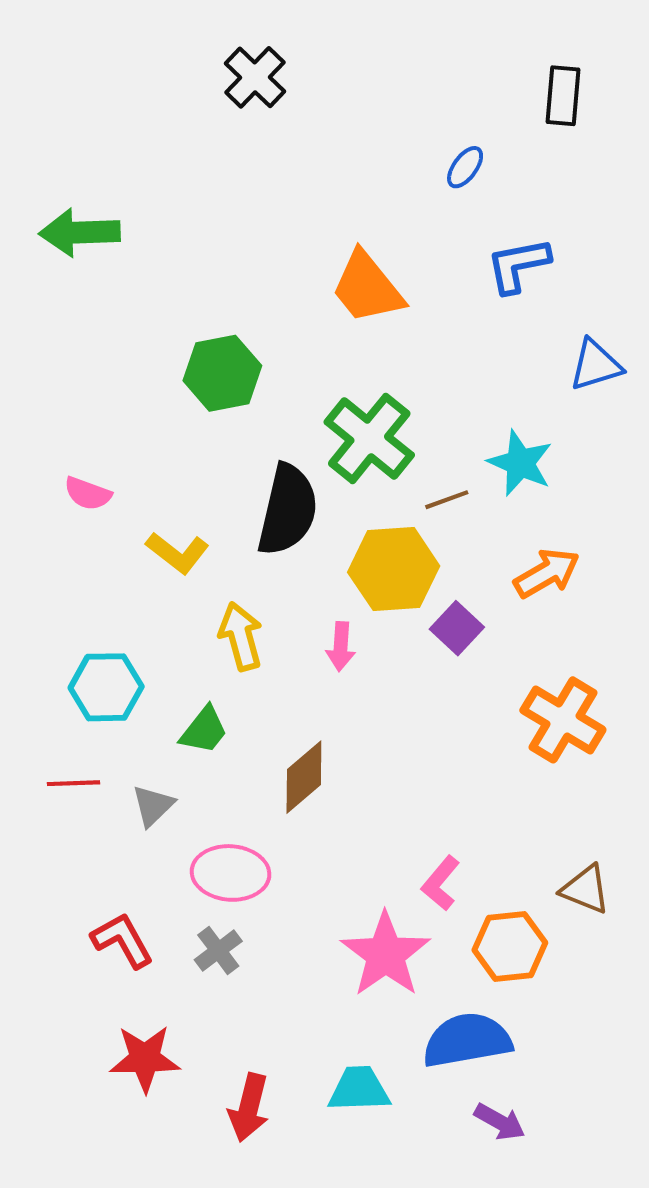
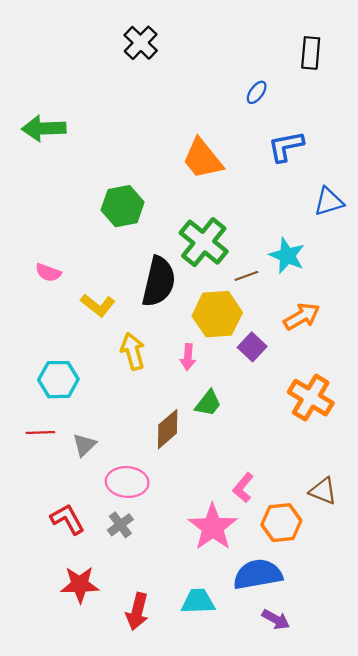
green trapezoid: (204, 730) -> (208, 403), moved

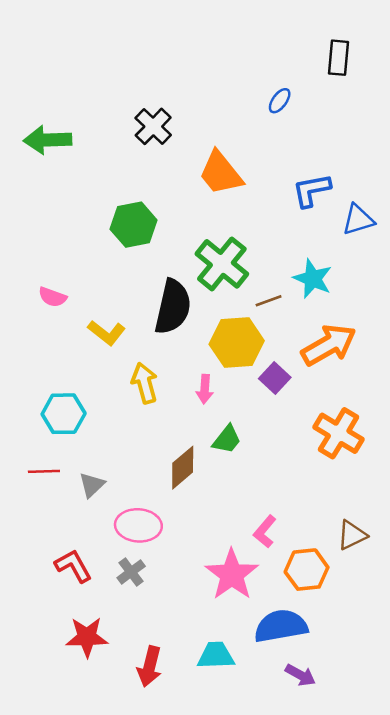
black cross: (141, 43) -> (153, 126), moved
blue L-shape: (286, 146) -> (312, 190), moved
orange arrow: (302, 316) -> (329, 345), size x1.4
brown triangle: (323, 491) -> (352, 535), turned -48

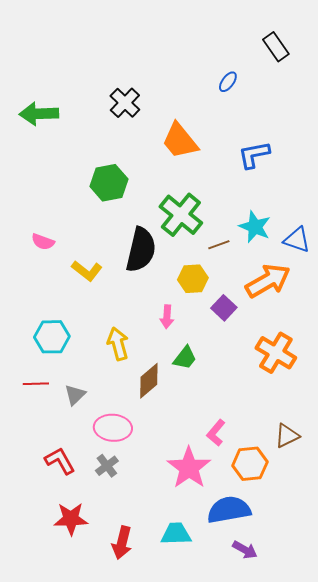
black rectangle: (339, 58) -> (276, 47), turned -40
blue triangle: (358, 220) -> (297, 240), moved, turned 36
yellow hexagon: (237, 342) -> (193, 279), size x0.7
yellow arrow: (145, 383) -> (118, 344), moved

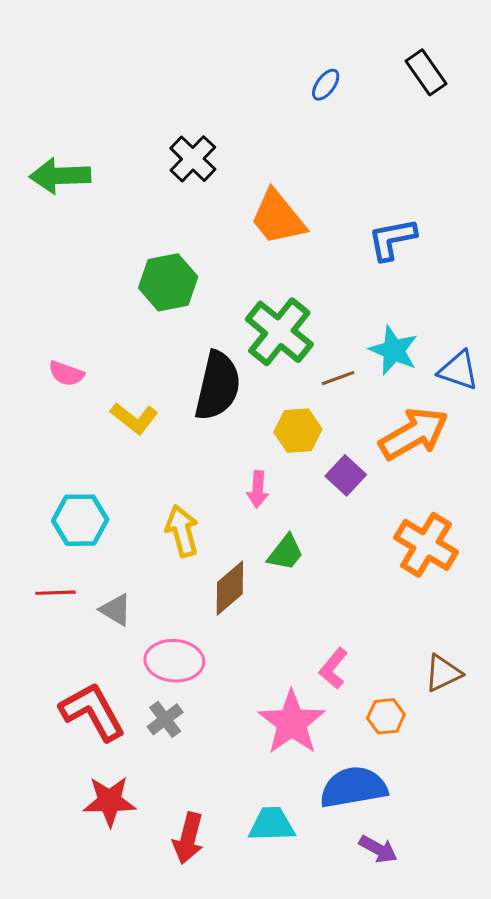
blue ellipse: (228, 82) -> (326, 85), moved
gray triangle: (75, 395) -> (116, 610), turned -45
red L-shape: (60, 461) -> (93, 712), size x1.4
orange hexagon: (250, 464) -> (386, 716), size x0.7

